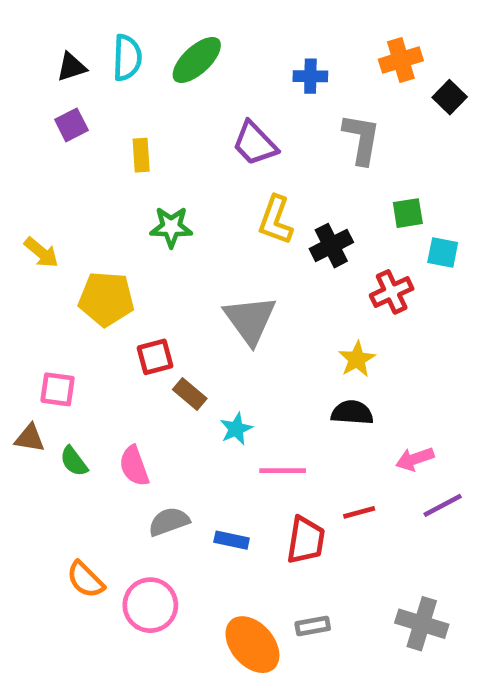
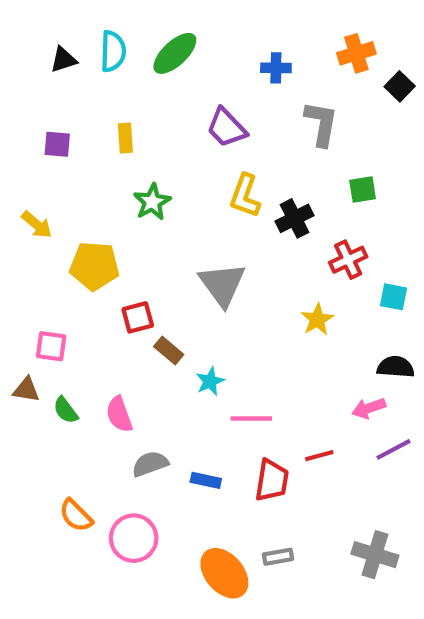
purple square: (71, 125) -> (57, 144), moved, turned 32
green star: (171, 227) -> (152, 202), turned -30
cyan square: (443, 253) -> (394, 297), moved
black semicircle: (352, 413) -> (396, 367), moved

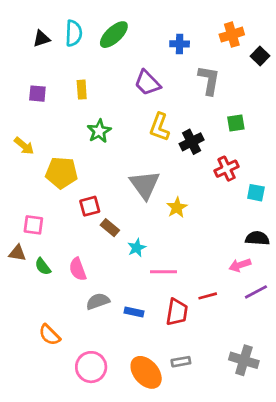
yellow star: (317, 319) -> (177, 207), moved
pink circle: (134, 538) -> (91, 367), moved

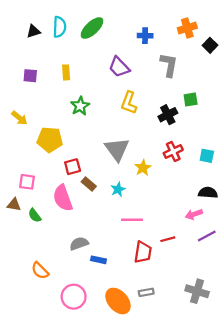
black cross: (192, 142) -> (168, 115), moved
red cross: (226, 169) -> (173, 151), moved
cyan star: (137, 248) -> (118, 189), moved
pink semicircle: (78, 269) -> (63, 198), moved, size x1.4
blue rectangle: (134, 312) -> (99, 260), moved

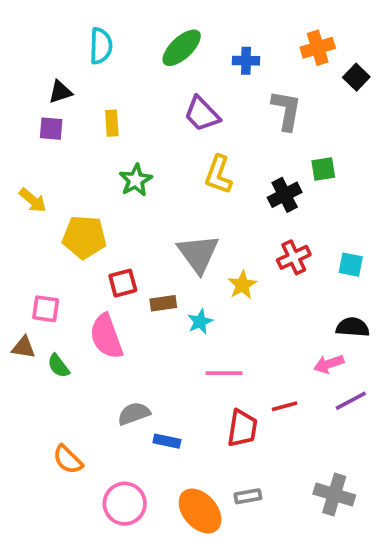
green ellipse: (92, 28) -> (182, 48), moved
black triangle: (34, 31) -> (60, 92), moved
brown rectangle: (89, 184) -> (163, 303), moved, turned -48

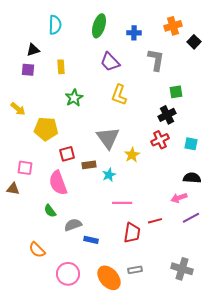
green ellipse: (182, 48) -> (99, 26), turned -30
black cross: (285, 195) -> (167, 115), moved
green semicircle: (58, 366) -> (50, 211), moved

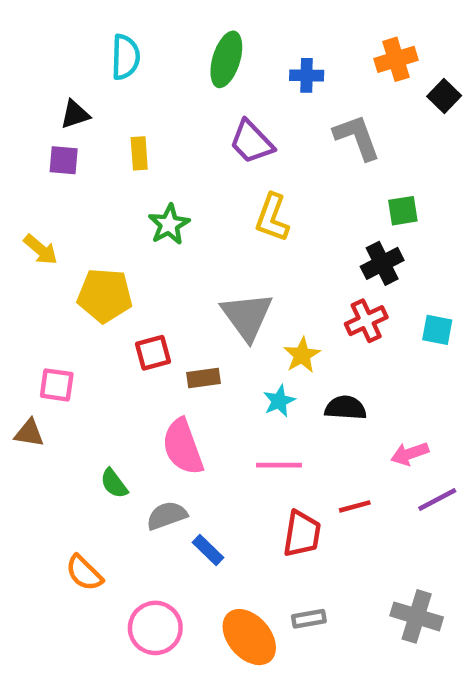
gray L-shape: (156, 60) -> (357, 137), turned -30
cyan star: (109, 175) -> (279, 401), moved
black semicircle: (192, 178) -> (346, 408), moved
pink semicircle: (58, 183) -> (183, 447), moved
blue rectangle: (91, 240) -> (208, 550), turned 32

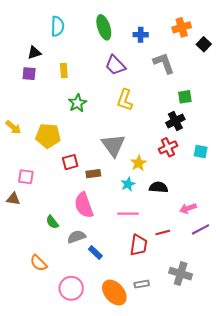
green ellipse: (226, 59) -> (104, 27), turned -35
yellow arrow: (41, 250) -> (13, 127), moved
gray cross: (417, 616) -> (181, 274), moved

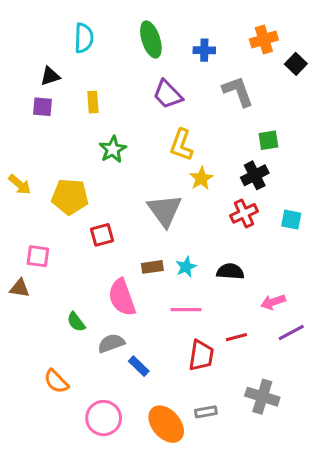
yellow star: (139, 163) -> (201, 178), moved
brown rectangle: (93, 174) -> (152, 267), moved

